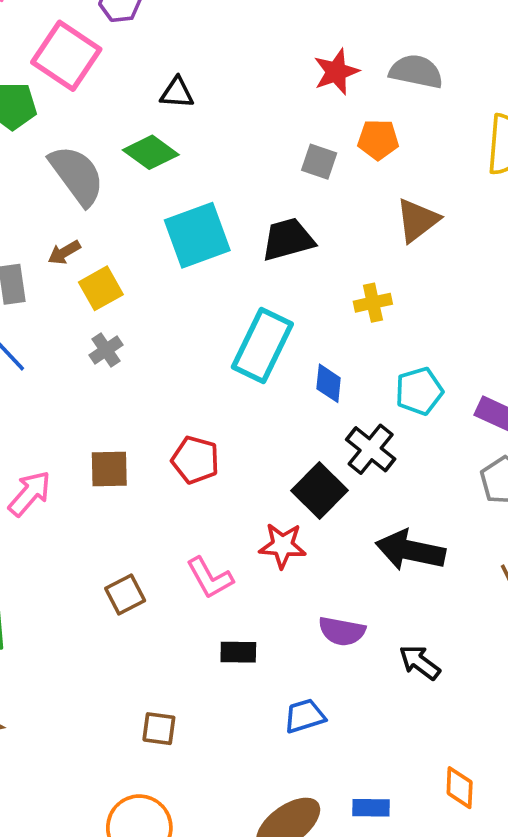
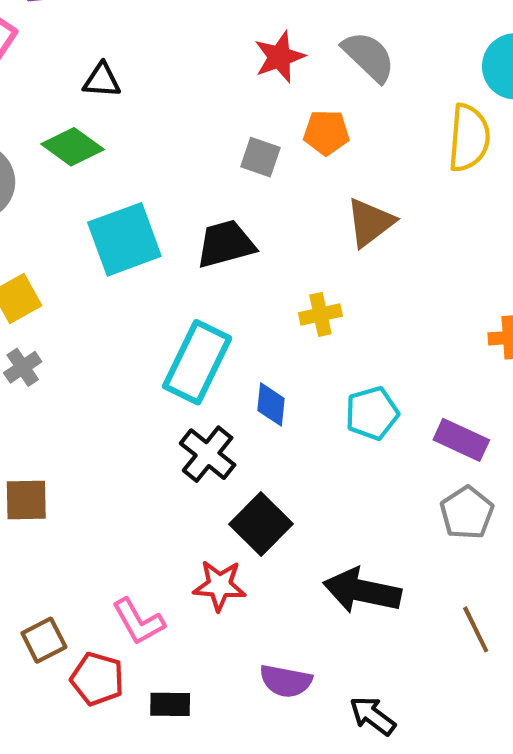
gray semicircle: (416, 72) -> (369, 57), turned 32
black cross: (371, 449) -> (208, 454), moved
red pentagon: (195, 460) -> (97, 679), moved

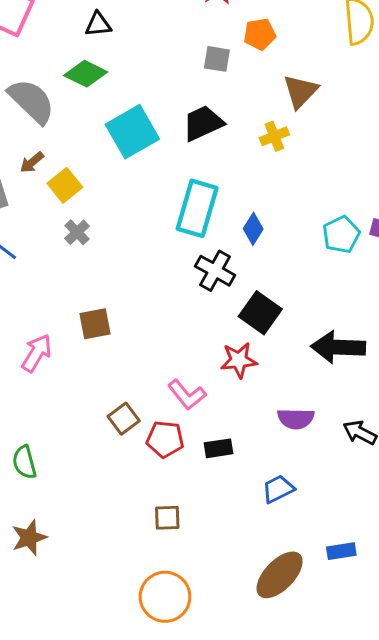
yellow cross: (320, 314) -> (274, 136), moved
blue diamond: (271, 404) -> (253, 229), turned 36
cyan pentagon: (372, 413) -> (341, 235), moved

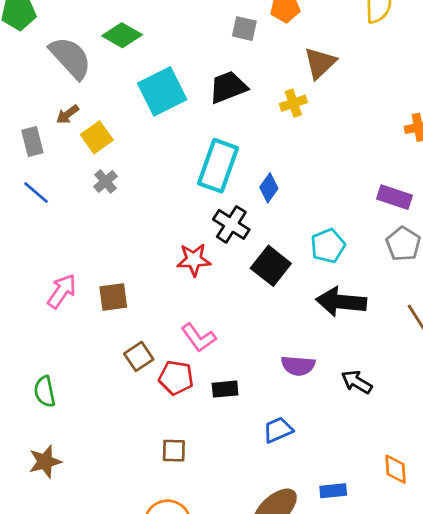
cyan pentagon: (341, 235) -> (328, 246), moved
brown square: (95, 324) -> (113, 297), moved
red star: (239, 360) -> (194, 260), moved

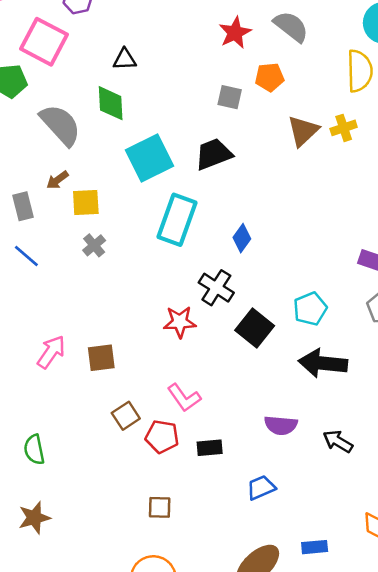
green diamond: (122, 35) -> (111, 103), turned 57
yellow cross: (293, 103) -> (344, 128), moved
yellow square: (97, 137) -> (86, 202), turned 32
cyan rectangle: (218, 166) -> (177, 220), moved
blue diamond: (269, 188) -> (242, 238), moved

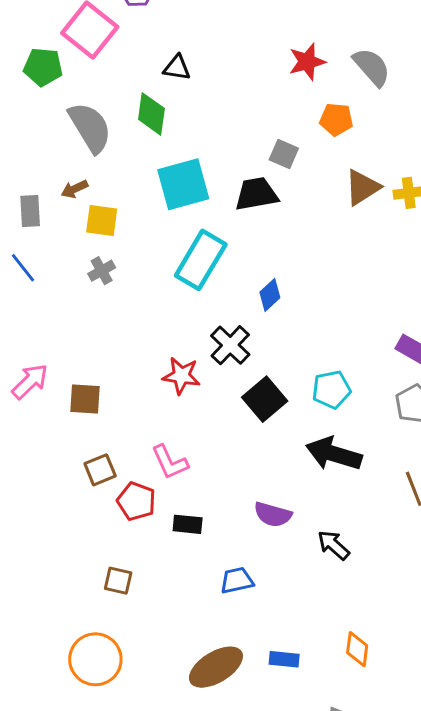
gray square: (230, 97) -> (284, 154), moved

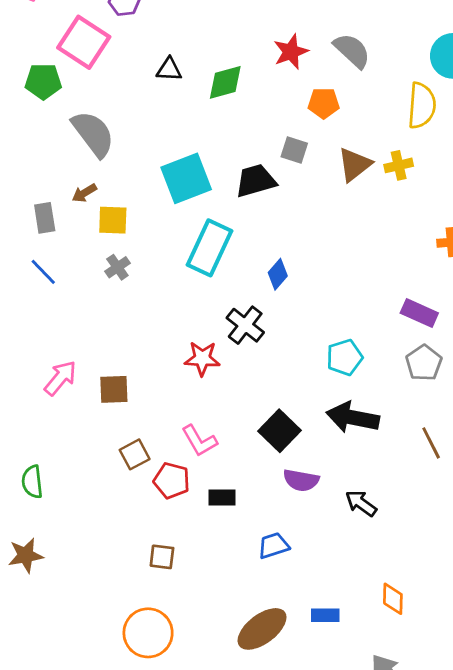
green diamond: (151, 114) -> (225, 82), moved, turned 72
gray square: (284, 154) -> (294, 150), moved
black square: (265, 399) -> (280, 431), moved

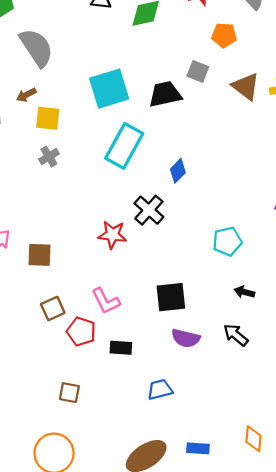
brown triangle: (355, 165) -> (246, 86), turned -48
black arrow: (353, 418) -> (244, 292), moved, size x0.5
black square: (280, 431) -> (171, 297), turned 36
black arrow: (361, 503) -> (236, 335), moved

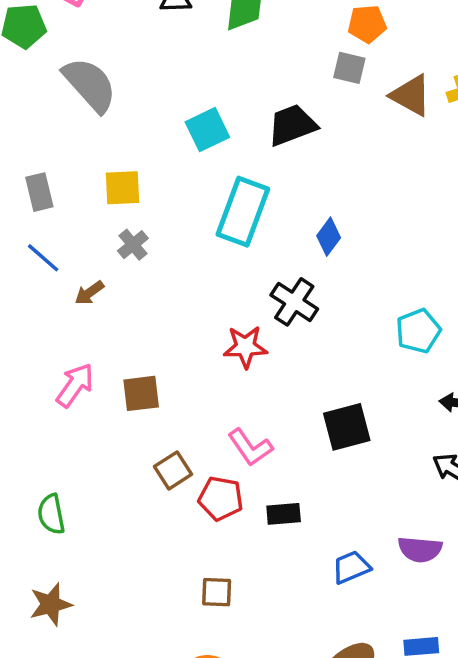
gray square: (198, 71) -> (349, 68), moved
cyan square: (109, 89) -> (207, 130), size x0.7
brown arrow: (26, 95) -> (89, 293), moved
purple semicircle: (186, 338) -> (420, 549), moved

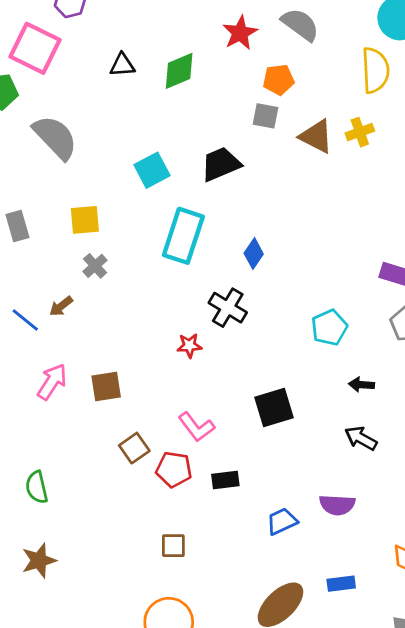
blue line: (43, 258) -> (25, 320), moved
red star: (245, 347) -> (189, 346), size x0.7

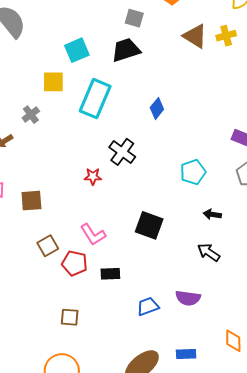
gray square: (265, 116) -> (134, 18), moved
yellow square: (85, 220) -> (53, 82), moved
blue diamond: (254, 254) -> (157, 108), moved
black square: (274, 408) -> (149, 225), turned 32

